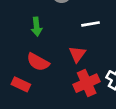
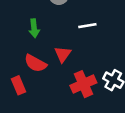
red triangle: (77, 54) -> (63, 54), moved
red rectangle: (21, 84) -> (19, 85), turned 42

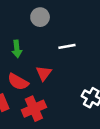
red cross: (83, 84) -> (34, 109), moved

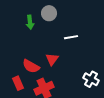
green arrow: (17, 49) -> (30, 22), moved

